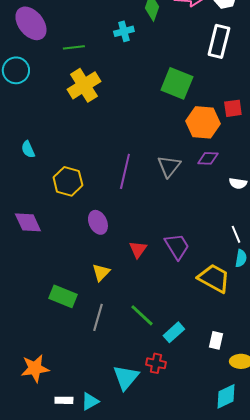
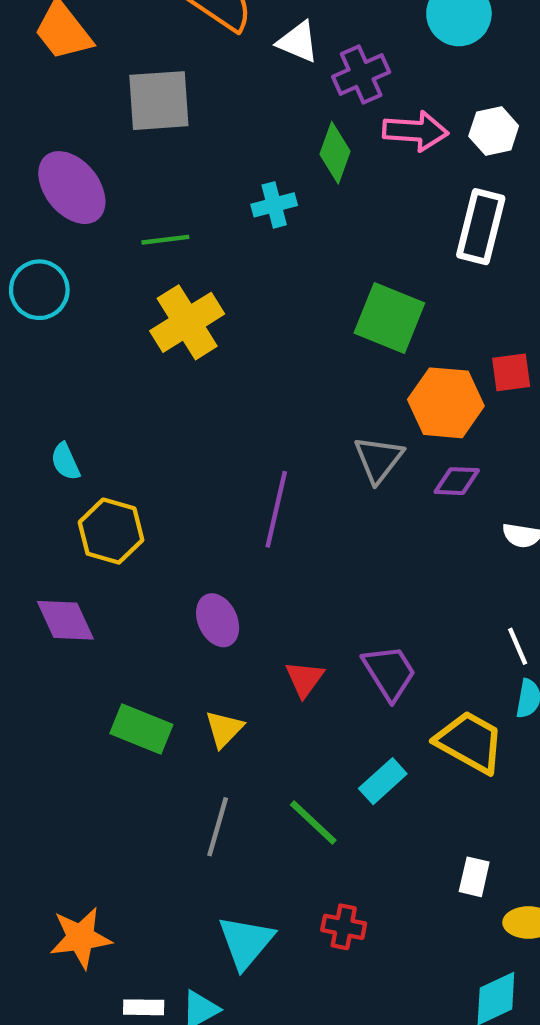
gray triangle: (169, 166) -> (378, 459), moved
yellow hexagon: (68, 181) -> (111, 531), moved
green rectangle: (63, 296) -> (141, 729), moved
cyan rectangle: (174, 332) -> (383, 781), moved
cyan triangle: (126, 377) -> (246, 942), moved

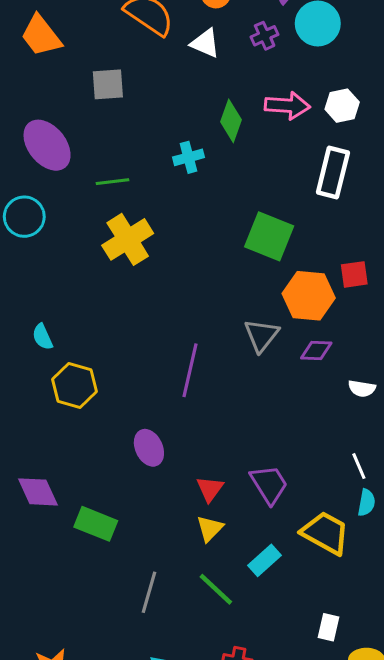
purple cross: (361, 74) -> (265, 36), moved, size x0.7
gray square: (159, 101) -> (108, 84), size x0.7
purple diamond: (65, 620) -> (38, 492), moved
yellow triangle: (224, 729) -> (210, 528), moved

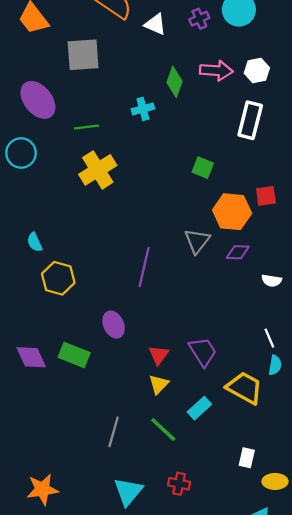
gray square: (108, 84) -> (83, 55), size x1.4
green square: (269, 236) -> (203, 168), size x0.6
green rectangle: (96, 524) -> (74, 355), moved

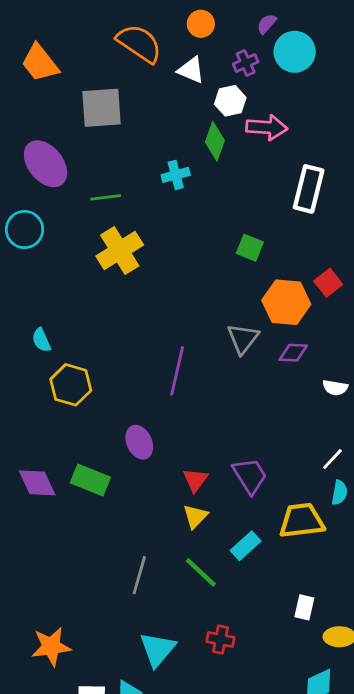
white hexagon: (257, 71) -> (230, 101), moved
red square: (266, 196) -> (328, 283), turned -30
white line: (269, 338) -> (332, 459), turned 66
yellow trapezoid: (244, 388) -> (302, 521), turned -36

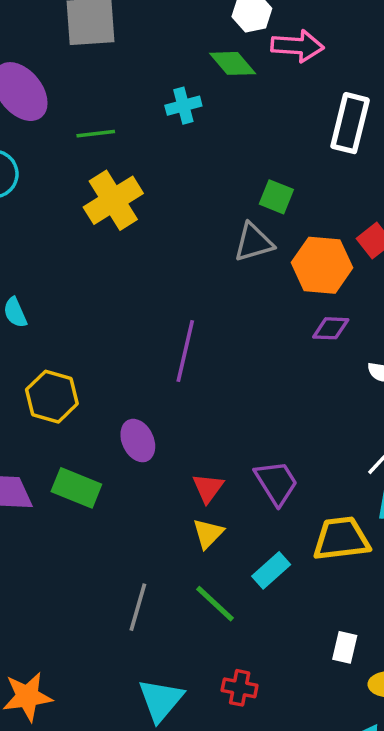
green diamond: (215, 141) -> (233, 63), turned -60
gray triangle: (243, 339) -> (254, 242), moved, turned 36
yellow hexagon: (71, 385) -> (52, 397), moved

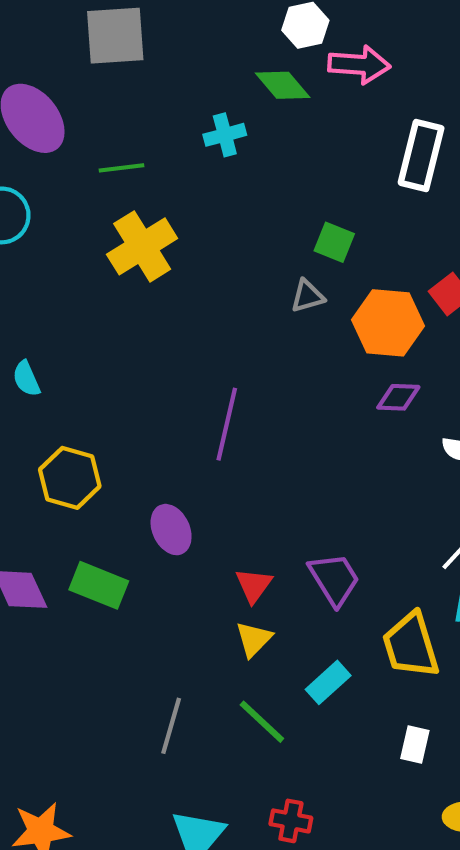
gray triangle: (254, 242) -> (307, 296), size x0.7
yellow trapezoid: (341, 539) -> (411, 645), turned -100
white rectangle: (345, 647) -> (415, 744), moved

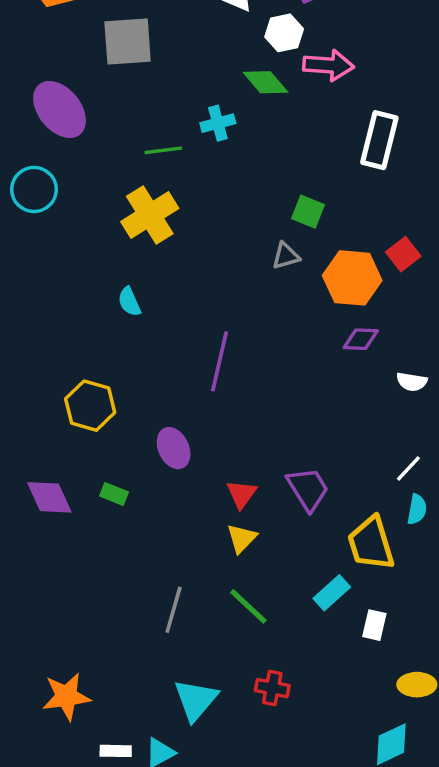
green line: (121, 168) -> (163, 150), moved
cyan semicircle: (26, 379) -> (129, 302), moved
green rectangle: (99, 585) -> (114, 494), size x0.6
cyan rectangle: (328, 682) -> (332, 593), moved

